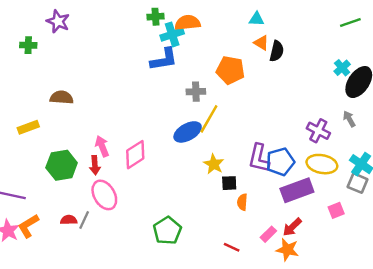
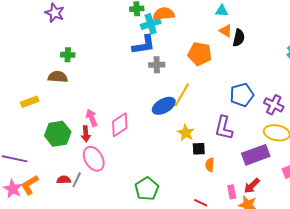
green cross: (28, 45) -> (68, 55), moved
gray cross: (196, 92) -> (157, 65), moved
blue pentagon: (280, 162) -> (242, 95), moved
pink rectangle: (268, 234) -> (232, 192), turned -56

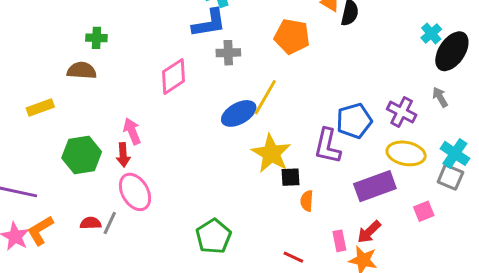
blue pentagon: (242, 95) -> (354, 121), moved
pink diamond: (120, 125) -> (174, 76), moved
yellow star: (186, 133) -> (271, 153), size x1.5

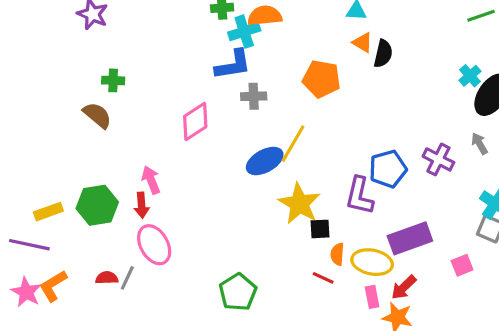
brown semicircle: (82, 71) -> (97, 115), turned 36
yellow rectangle: (40, 108) -> (48, 212), moved
yellow ellipse: (406, 153) -> (372, 262), moved
red line: (293, 257) -> (323, 278), moved

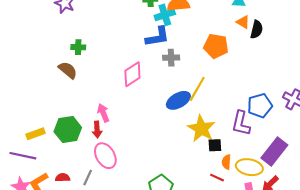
purple rectangle: (410, 238) -> (274, 151), turned -32
red semicircle: (107, 278) -> (63, 178), moved

